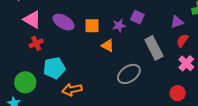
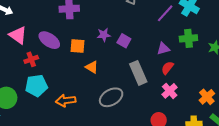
purple star: (119, 26) -> (104, 35), moved
red cross: (36, 43) -> (31, 59), moved
orange arrow: (72, 90) -> (66, 101), moved

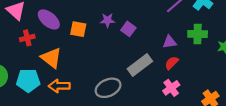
orange triangle: (92, 67) -> (51, 58), moved, size x1.5
gray rectangle: (138, 73) -> (140, 65), turned 70
cyan pentagon: (36, 86) -> (28, 80), moved

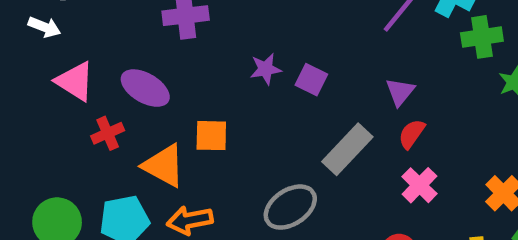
orange square: (78, 29) -> (211, 136), moved
green cross: (198, 34) -> (482, 37), moved
purple triangle: (170, 42) -> (400, 92), turned -32

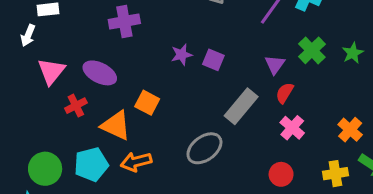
white arrow: (44, 27) -> (28, 35), turned 95
green cross: (482, 37) -> (312, 50), moved, turned -32
pink triangle: (75, 81) -> (51, 71), turned 40
orange square: (211, 136) -> (147, 103), turned 30

